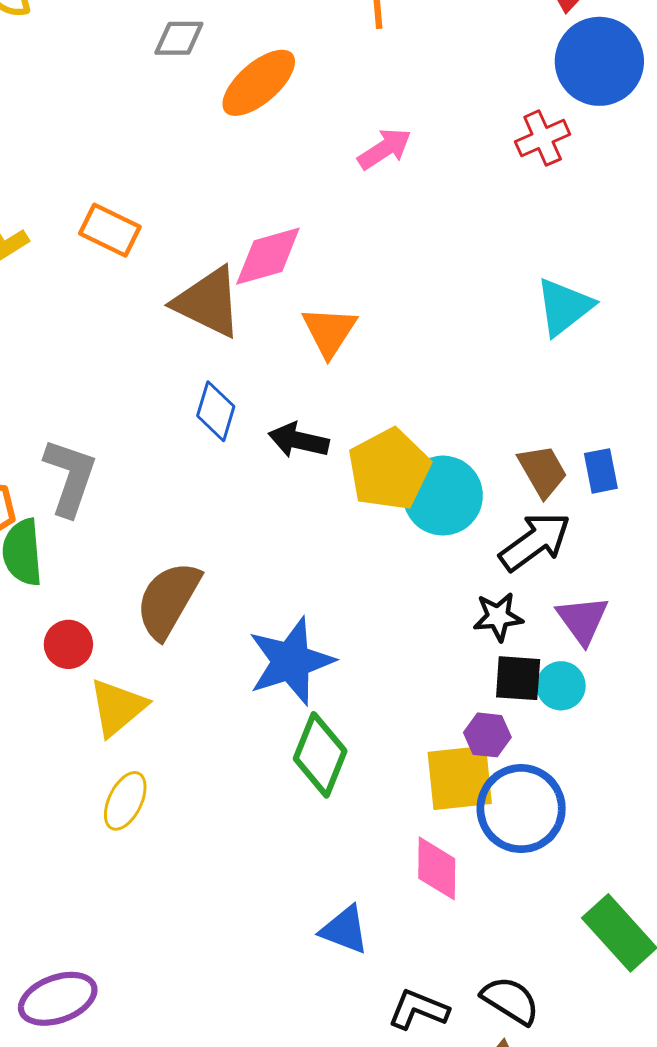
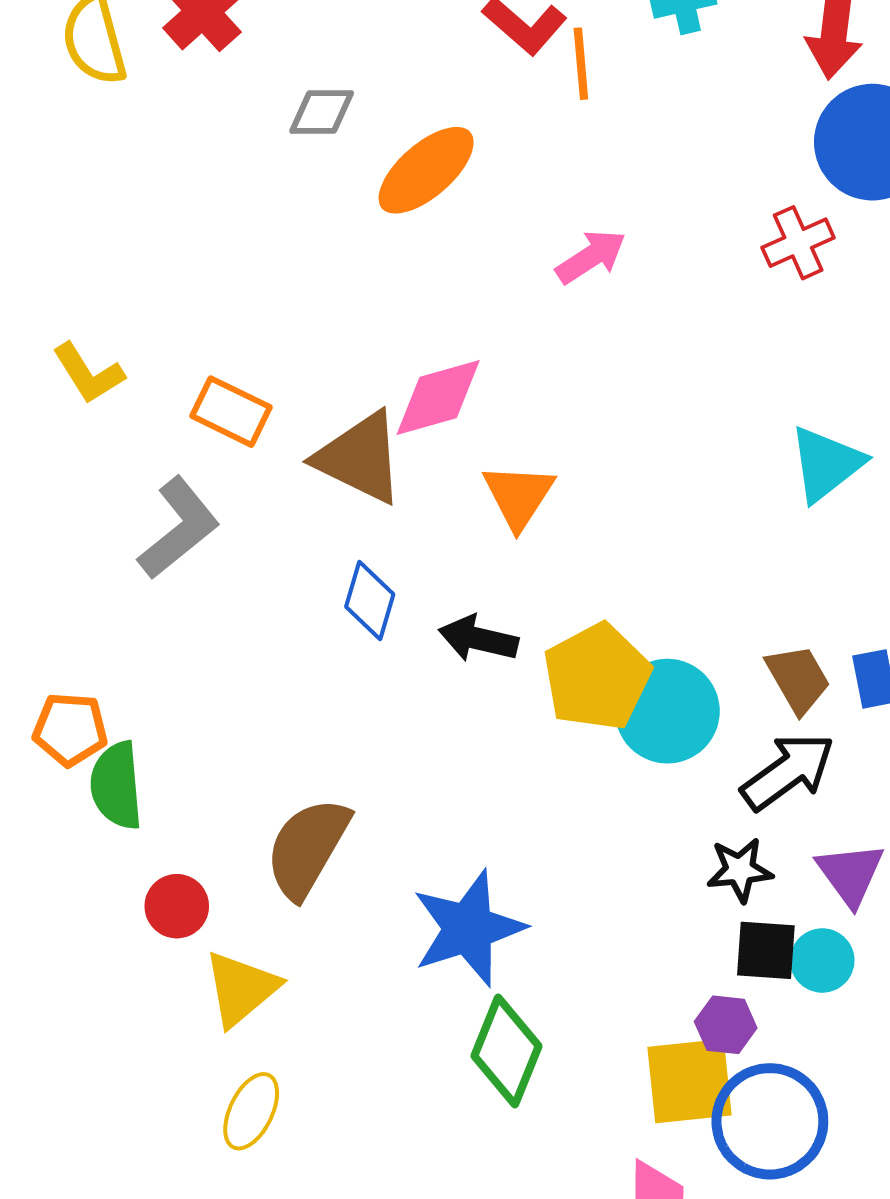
orange rectangle: (110, 230) -> (231, 412), moved
gray L-shape: (70, 477) -> (179, 528), moved, turned 32

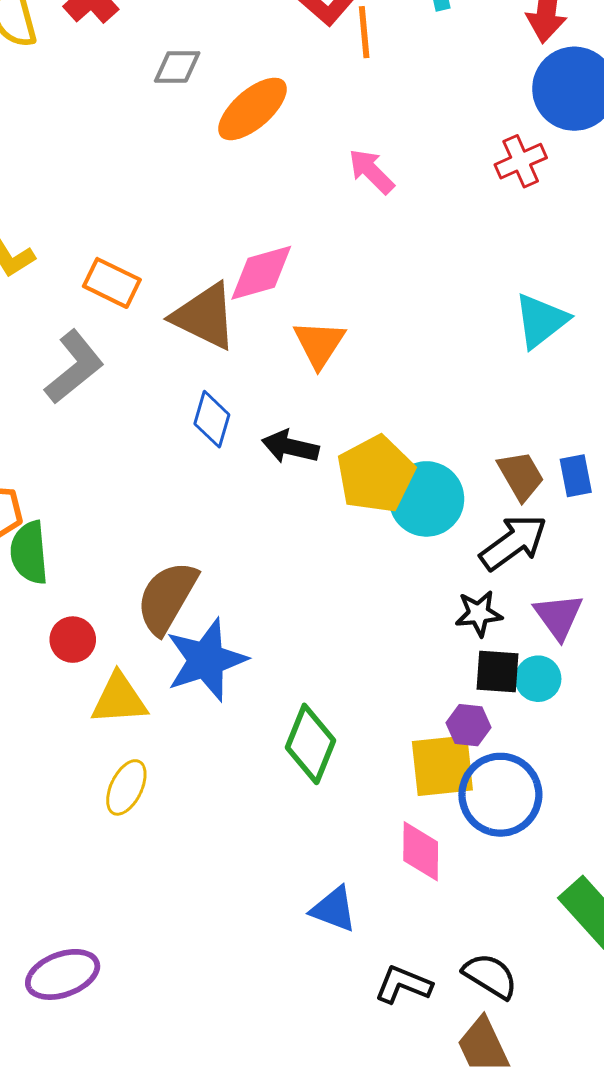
pink arrow: (591, 257) -> (371, 171), turned -102
blue star: (468, 928) -> (206, 660), moved
yellow triangle: (241, 989) -> (119, 699), turned 36

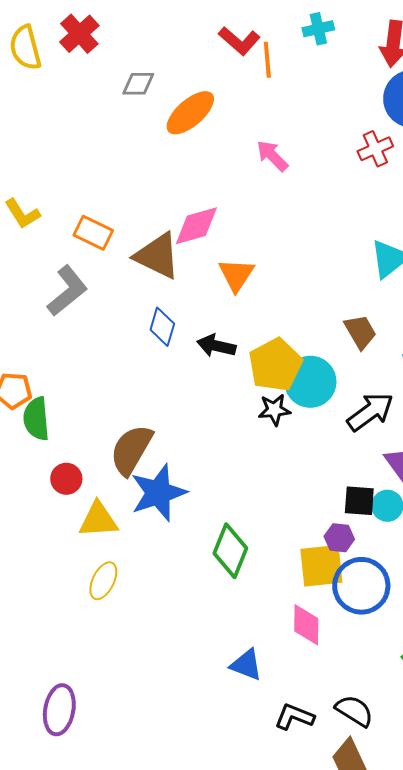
brown trapezoid: (521, 476) -> (360, 332), moved
black star: (479, 613) -> (274, 410), moved
purple ellipse: (63, 974) -> (59, 710), turned -60

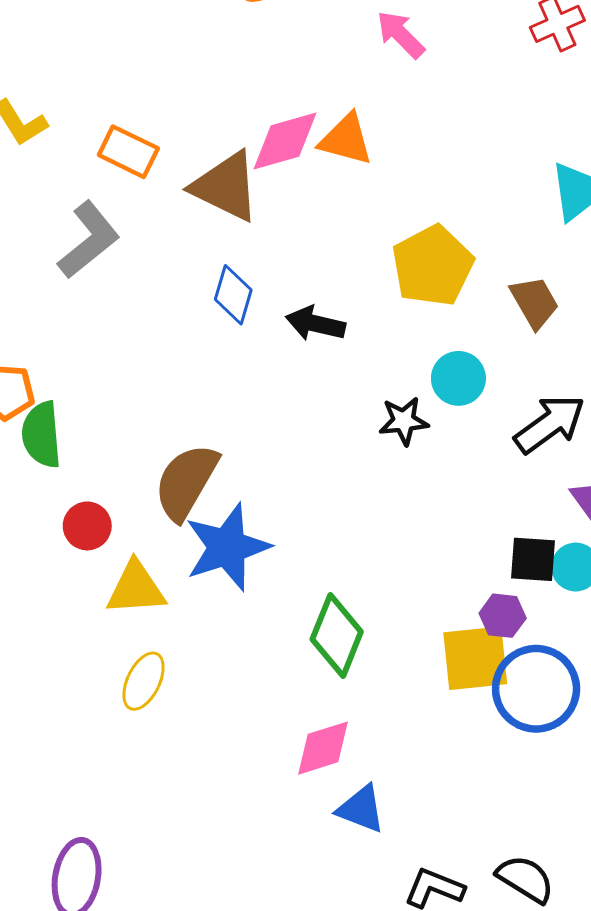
orange triangle: (236, 275) -> (346, 139), moved, turned -48
yellow pentagon: (275, 365) -> (433, 266), moved
cyan circle: (310, 382) -> (458, 378), size x0.7
pink diamond: (306, 625) -> (323, 748), moved, turned 72

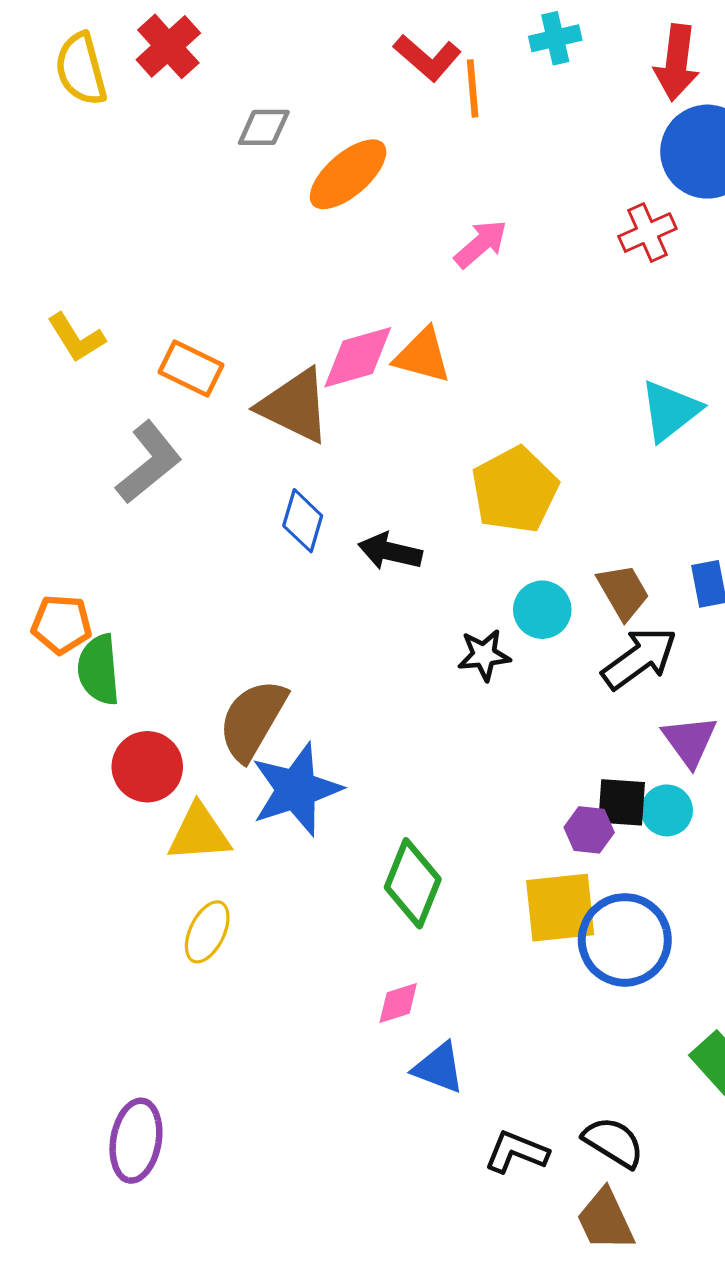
pink arrow: (401, 35) -> (481, 244), turned 94
brown trapezoid: (535, 302) -> (623, 592), moved
red circle: (87, 526) -> (147, 767), size x1.4
purple hexagon: (503, 616) -> (589, 830), moved
pink diamond: (323, 748) -> (398, 1003), size x0.7

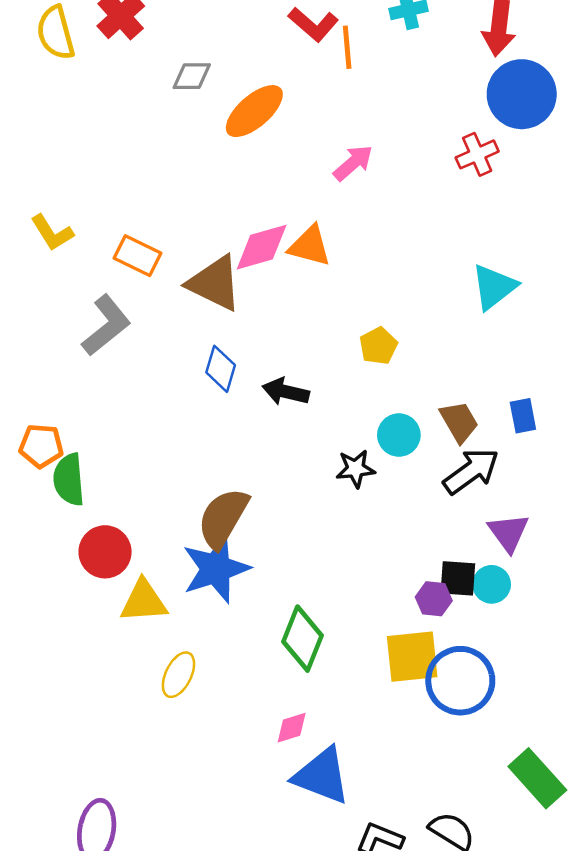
yellow pentagon: (515, 490) -> (378, 346), size x0.6
brown semicircle: (253, 720) -> (223, 518), moved
yellow ellipse: (207, 932) -> (178, 675), moved
blue triangle: (439, 1068) -> (322, 776), size x1.5

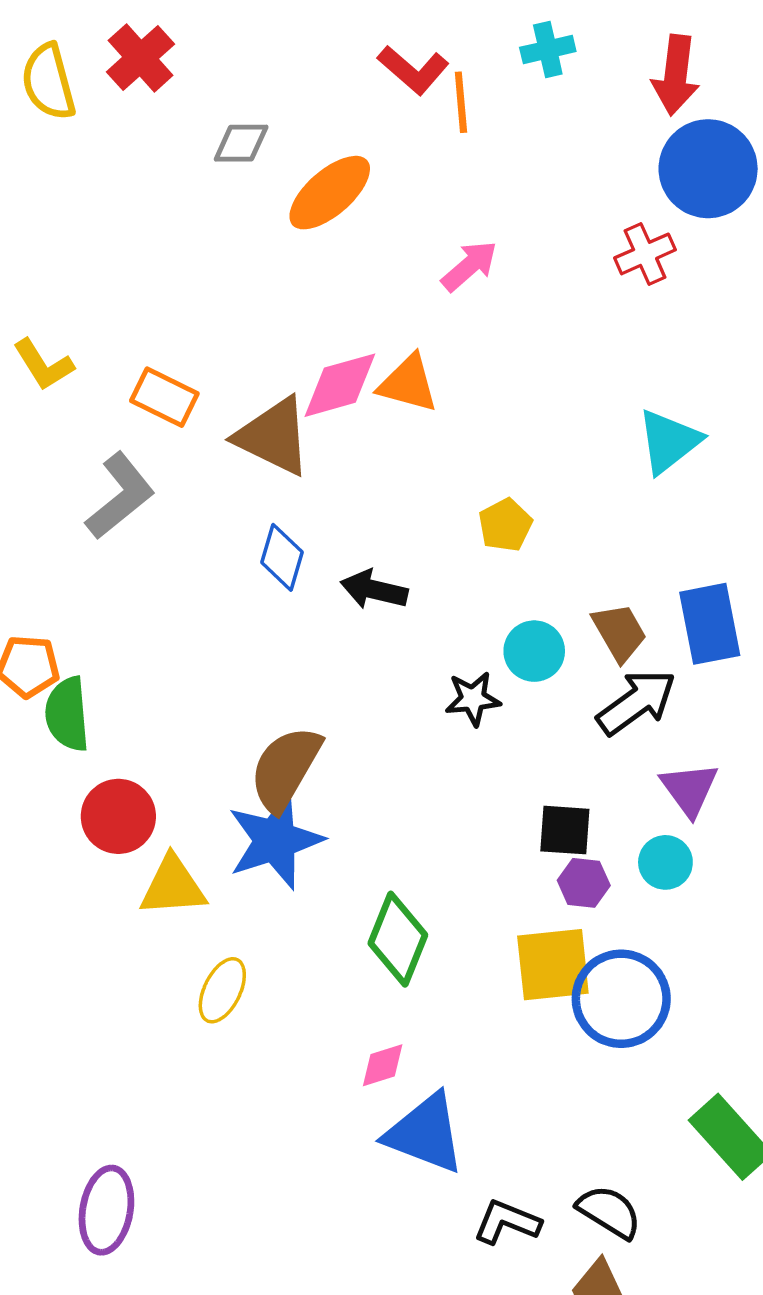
blue rectangle: (523, 416) -> (710, 624), size x1.6
black square: (458, 578) -> (565, 830), moved

